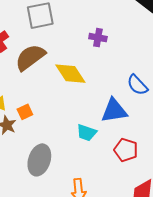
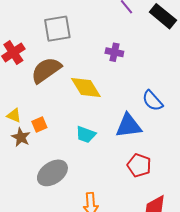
cyan trapezoid: (87, 133) -> (86, 135), moved
gray ellipse: (39, 160) -> (52, 173), turned 36

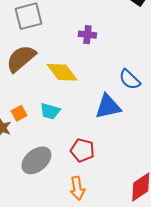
cyan trapezoid: (86, 135) -> (50, 111), moved
red pentagon: (139, 165) -> (82, 150), moved

